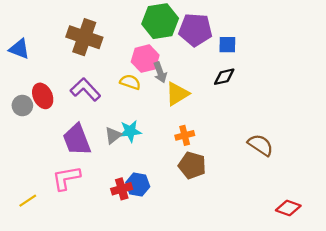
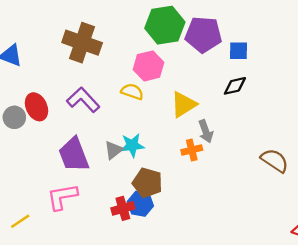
gray arrow: (160, 72) -> (206, 131), moved
brown pentagon: (192, 165) -> (147, 183), moved

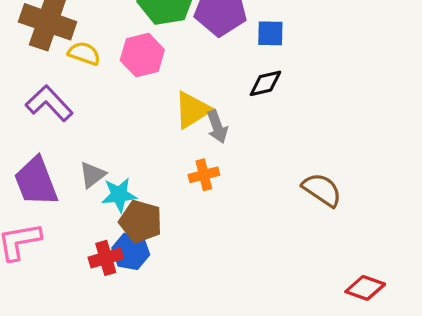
yellow semicircle: (132, 92) -> (84, 53), moved
gray arrow: (206, 131) -> (217, 127), moved
cyan star: (132, 145) -> (119, 195), moved

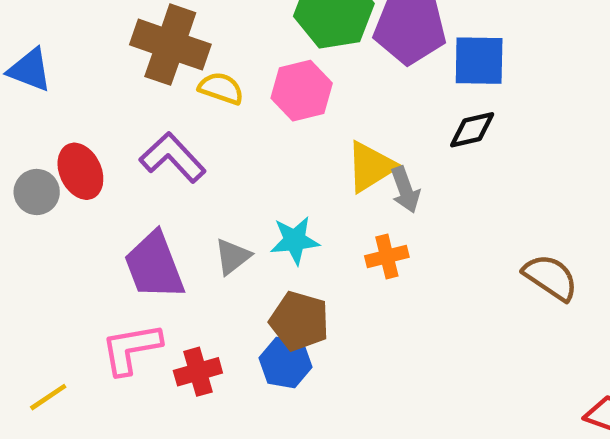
blue square: (270, 33) -> (479, 61), size x1.4
cyan star: (119, 195) -> (295, 240), moved
red cross: (106, 258) -> (198, 372), moved

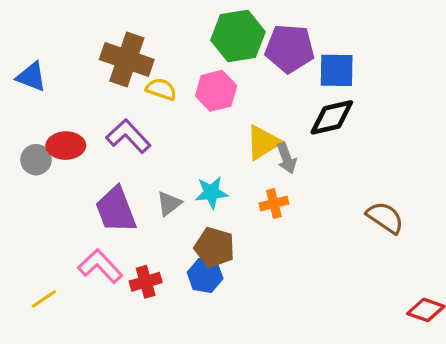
black diamond: (472, 130) -> (332, 117), size x1.4
red ellipse: (80, 171) -> (66, 146), turned -66
pink L-shape: (131, 349) -> (100, 266), turned 57

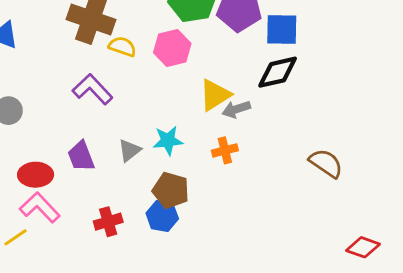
red ellipse: (66, 146) -> (36, 175), moved
gray arrow: (286, 158) -> (236, 109), turned 92
purple trapezoid: (116, 210) -> (81, 156), size x0.7
pink L-shape: (100, 266) -> (40, 207), moved

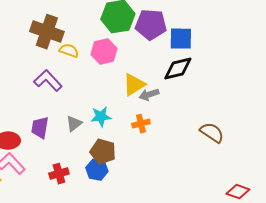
purple trapezoid: (81, 156) -> (40, 128), turned 30

